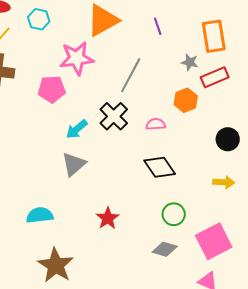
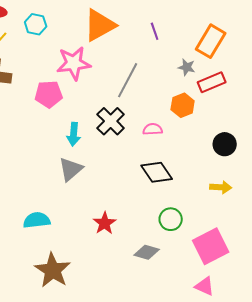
orange rectangle: (214, 36) -> (211, 41), turned 40
cyan arrow: (77, 129) -> (74, 134), turned -45
gray diamond: (165, 249) -> (147, 252), moved

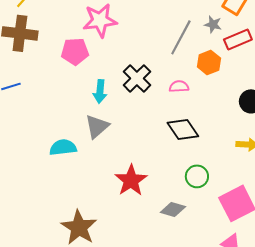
gray line: (128, 80) -> (181, 37), moved
cyan semicircle: (37, 220) -> (63, 147), moved
red star: (105, 223) -> (131, 180), size x1.4

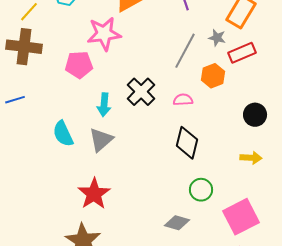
black diamond: (183, 129) -> (187, 143), turned 48
cyan semicircle: (63, 147) -> (63, 134), moved, turned -108
red star: (131, 180) -> (94, 194), moved

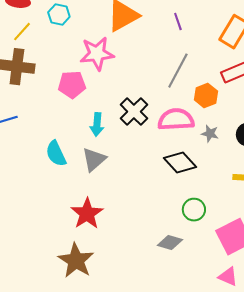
gray star: (217, 38) -> (210, 134), moved
pink semicircle: (183, 100) -> (176, 120), size x1.8
black diamond: (187, 143) -> (180, 163), turned -56

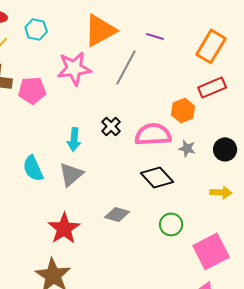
purple line: (178, 22) -> (155, 36), turned -54
gray line: (178, 71) -> (126, 67), moved
pink pentagon: (72, 85) -> (32, 90), moved
black cross: (134, 112) -> (111, 126), size x0.7
gray diamond: (170, 243) -> (117, 214), moved

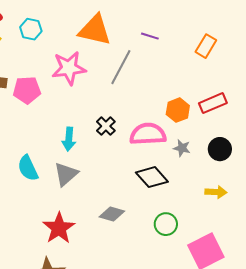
orange triangle: (100, 30) -> (95, 30), turned 42
orange rectangle: (211, 46) -> (206, 46), size x0.7
red rectangle: (212, 87) -> (213, 103), moved

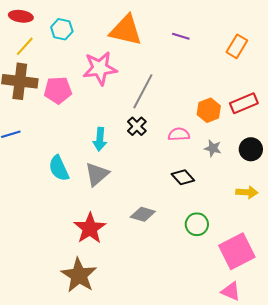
gray line: (121, 67) -> (143, 91), moved
pink semicircle: (148, 134) -> (179, 134), size x0.6
black diamond: (152, 177) -> (183, 177), size x0.7

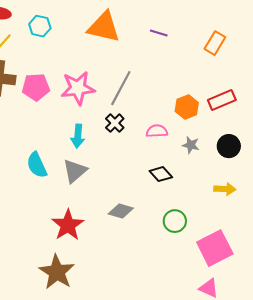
pink star: (100, 68) -> (78, 88), moved

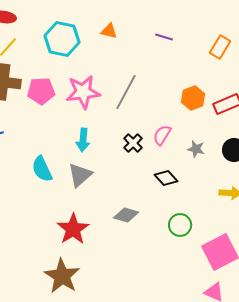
cyan hexagon: (40, 26) -> (62, 39), moved, size x1.6
orange triangle: (104, 27) -> (109, 31), size x0.5
orange hexagon: (187, 107) -> (193, 98), moved
black cross: (115, 123) -> (133, 143), moved
pink semicircle: (157, 131) -> (162, 135), turned -55

